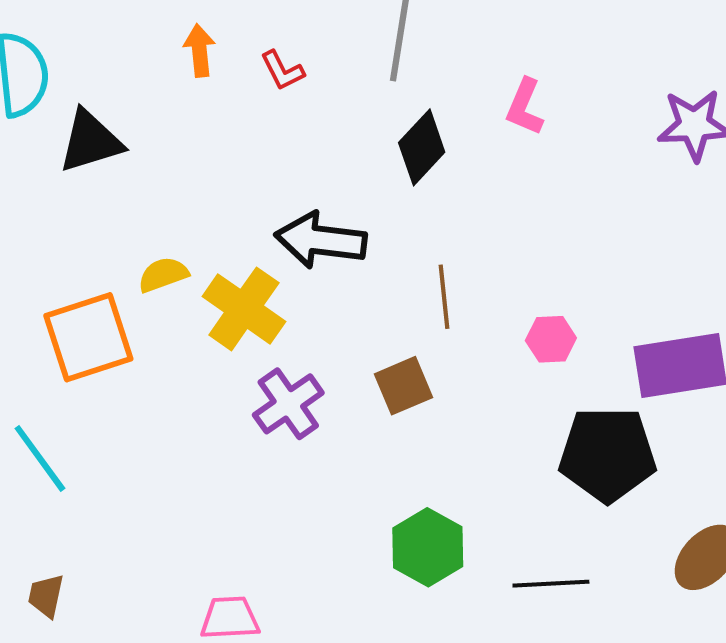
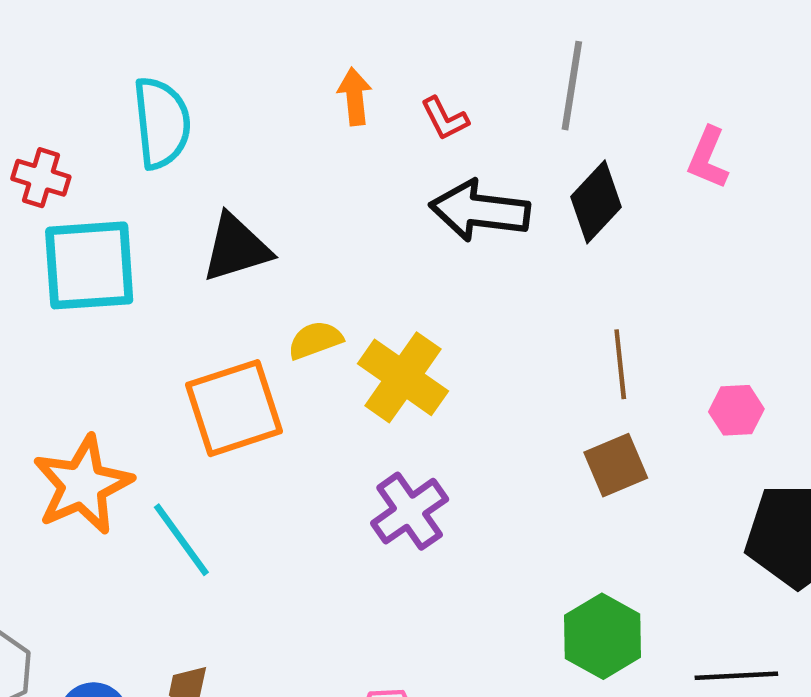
black triangle: (90, 141) -> (236, 248), moved
black arrow: (321, 240) -> (480, 211), moved
brown square: (403, 386) -> (616, 465), moved
purple cross: (288, 404) -> (410, 511), moved

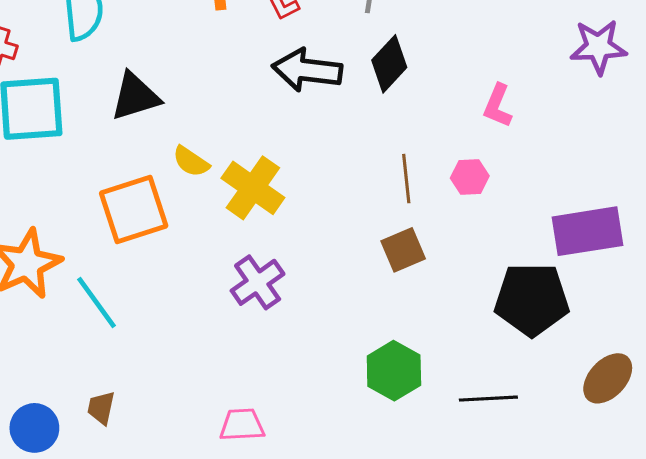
pink L-shape: (708, 158) -> (498, 106), moved
yellow semicircle: (315, 340) -> (191, 161), turned -126
pink hexagon: (736, 410) -> (470, 177), moved

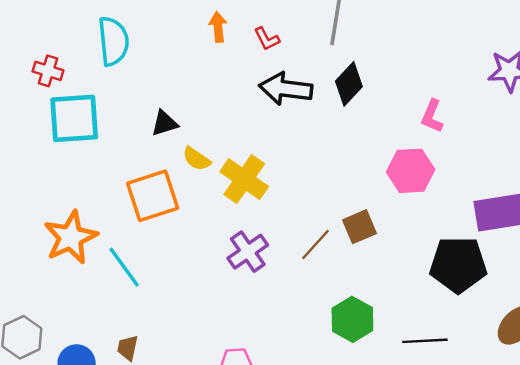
black triangle: (135, 96) -> (165, 123), moved, size x0.7
pink hexagon: (470, 177) -> (411, 171), size x1.6
brown line: (406, 179) -> (316, 244), moved, turned 48

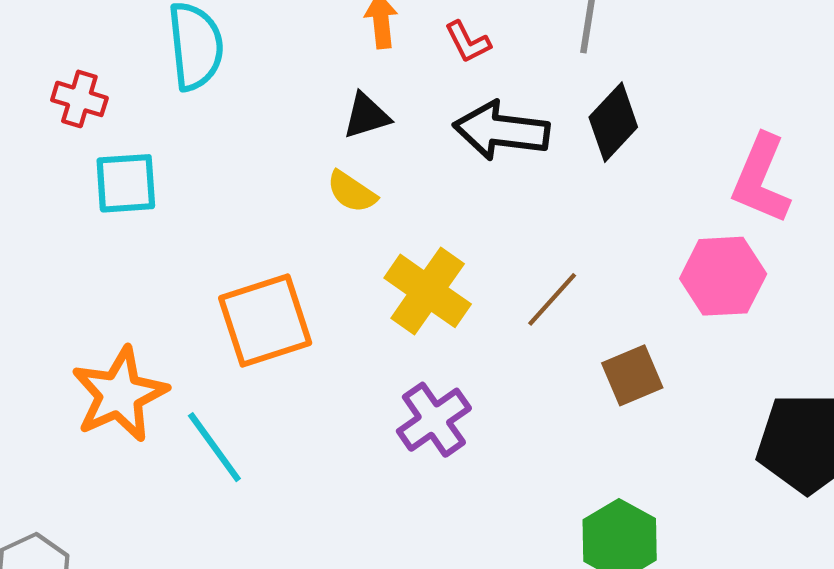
pink L-shape: (432, 116) -> (761, 179), size x1.5
cyan square: (74, 118) -> (126, 183), size x0.7
black triangle: (165, 123) -> (366, 116), moved
yellow semicircle: (197, 159) -> (352, 192), moved
brown line: (316, 244) -> (552, 299), moved

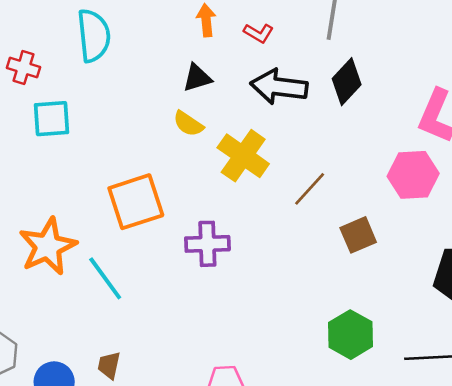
red L-shape: (468, 42) -> (259, 33), turned -32
yellow cross: (428, 291) -> (243, 156), moved
purple cross: (434, 420) -> (207, 244), moved, turned 33

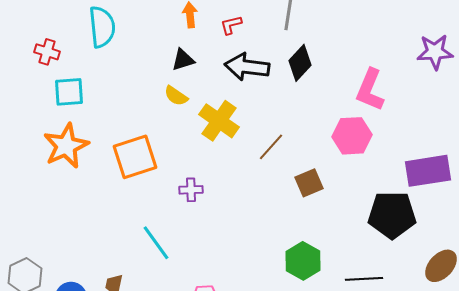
red L-shape: (259, 33) -> (231, 25), turned 135
purple cross: (207, 244) -> (191, 190), size x0.7
orange star: (48, 246) -> (66, 146), moved
cyan line: (105, 278) -> (156, 243), moved

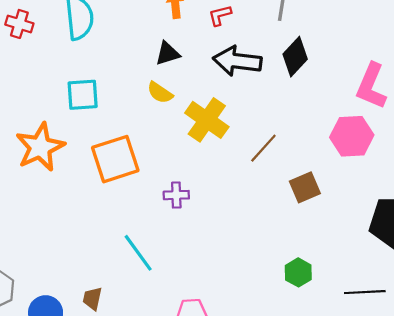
red cross: (47, 52) -> (19, 24), moved
cyan square: (69, 92) -> (83, 95), moved
green hexagon: (303, 261) -> (298, 272), size x0.7

